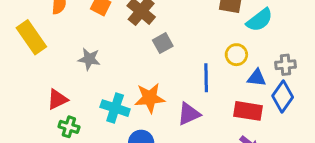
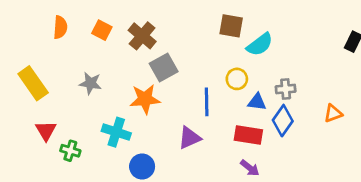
yellow rectangle: (31, 37) -> (33, 83), moved
gray square: (163, 43) -> (164, 67), size x1.4
orange star: (150, 98) -> (145, 99), moved
red triangle: (57, 99) -> (46, 131), moved, turned -35

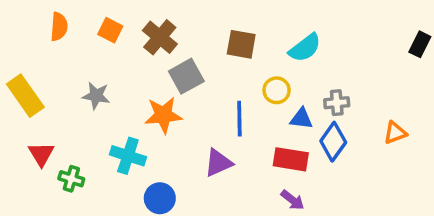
brown square: (231, 26) -> (241, 44), moved

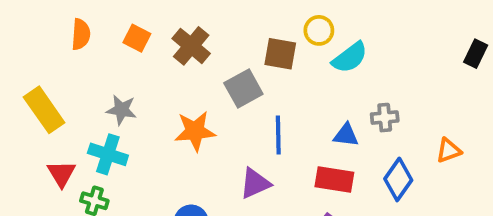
gray square: (186, 76) -> (243, 89), moved
yellow circle: (277, 90) -> (319, 30), moved
blue diamond: (333, 142) -> (398, 179), moved
cyan cross: (128, 156) -> (108, 154), moved

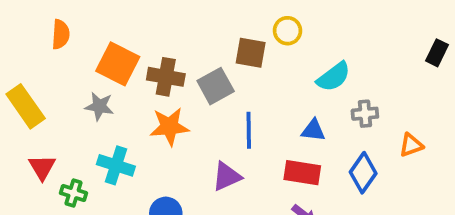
orange square: (137, 38) -> (118, 64), moved, size x1.6
brown cross: (191, 46) -> (166, 77), moved, turned -30
cyan semicircle: (350, 58) -> (334, 77), moved
gray cross: (385, 118) -> (365, 114), moved
cyan cross: (108, 154) -> (116, 165), moved

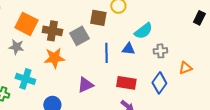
blue line: (249, 130) -> (106, 53), moved
blue triangle: (313, 130) -> (128, 49), moved

